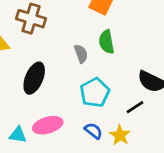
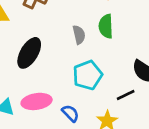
blue semicircle: (93, 131) -> (70, 113), moved

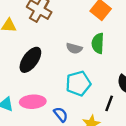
gray semicircle: (79, 35) -> (74, 48), turned 112
black line: (126, 95) -> (109, 103), turned -49

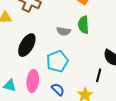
cyan pentagon: (78, 83) -> (57, 61), moved
pink ellipse: (33, 102) -> (33, 81), turned -75

